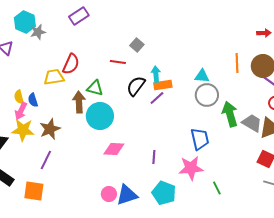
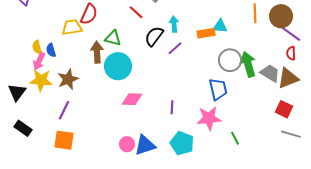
red line: (118, 62) -> (136, 12), turned 35
orange rectangle: (163, 85) -> (206, 33), moved
gray circle: (207, 95) -> (230, 60), moved
orange square: (34, 191) -> (64, 140), moved

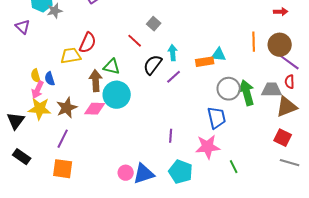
gray trapezoid: (270, 73) -> (272, 90), moved, turned -30
pink diamond: (132, 99) -> (95, 109), moved

